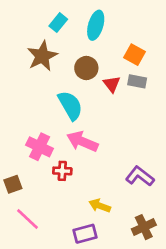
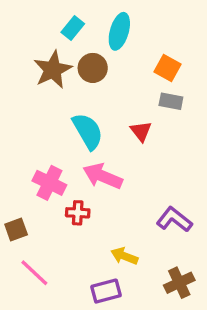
brown circle: (86, 68) -> (93, 68), moved
red triangle: (112, 84) -> (141, 131), moved

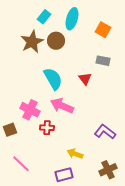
orange square: (168, 68) -> (103, 30), moved
brown square: (16, 229) -> (10, 130), moved

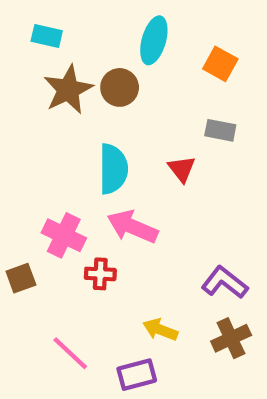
cyan rectangle: (44, 17) -> (47, 36), moved, turned 64
cyan semicircle: (53, 79) -> (113, 169), turned 30
pink line: (21, 164) -> (70, 353), moved
brown cross: (108, 170) -> (231, 338), moved

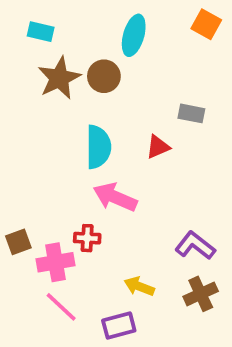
orange square: (220, 64) -> (206, 24), moved
red triangle: (182, 169) -> (158, 147), turned 45
pink cross: (64, 235) -> (56, 262), moved, turned -36

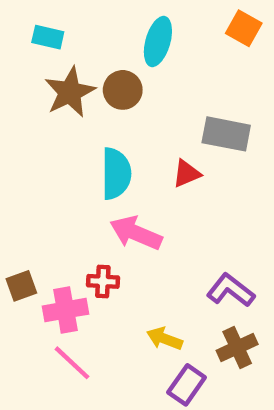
gray rectangle: (191, 113) -> (226, 134), size x1.5
purple rectangle: (119, 326) -> (187, 385), moved, turned -40

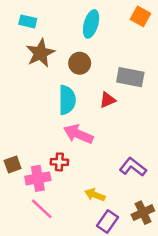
brown circle: (123, 90) -> (80, 63), moved
brown cross: (237, 347) -> (143, 213), moved

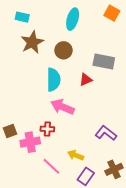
pink line: (42, 209) -> (51, 166), moved

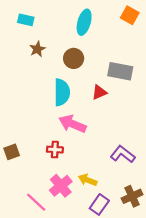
brown star: (32, 42) -> (37, 49), size x0.6
pink cross: (30, 142) -> (61, 186), moved, turned -30
pink line: (51, 166) -> (36, 202), moved

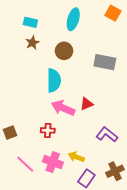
cyan rectangle: (26, 20) -> (30, 22), moved
red triangle: (99, 92) -> (86, 104), moved
pink cross: (61, 186) -> (53, 162), turned -30
pink line: (36, 202) -> (25, 164), moved

